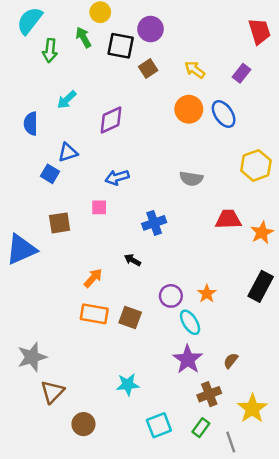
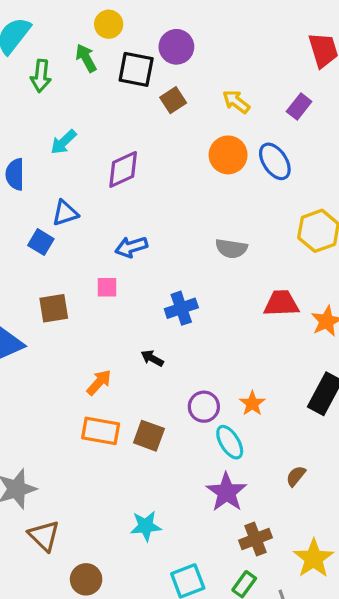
brown semicircle: (231, 361) -> (296, 476), moved
brown triangle: (52, 392) -> (44, 536), turned -30

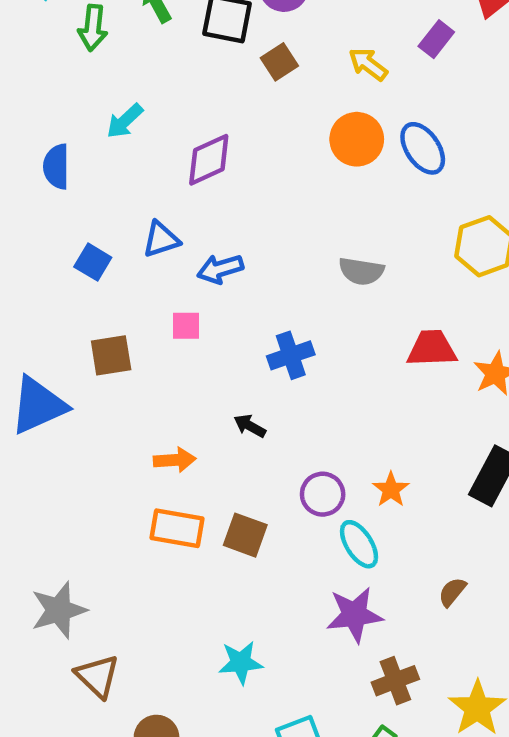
purple rectangle: (299, 107) -> (436, 39), moved
blue triangle: (65, 213) -> (161, 239), moved
orange arrow: (99, 382) -> (175, 460), turned 44
purple star: (226, 492) -> (354, 615), turned 30

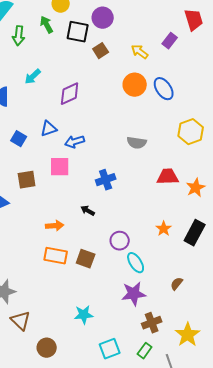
pink square: (186, 326) -> (60, 167), size x1.5
orange star: (391, 490) -> (164, 229), moved

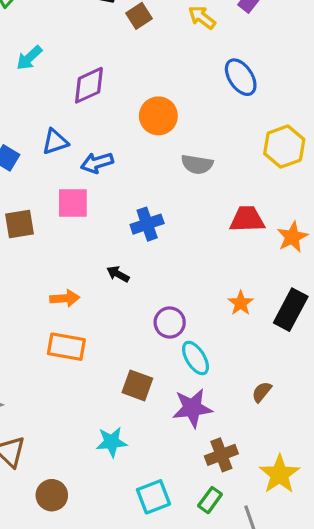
orange circle: (135, 85) -> (158, 116), moved
brown square: (86, 259) -> (137, 385), moved

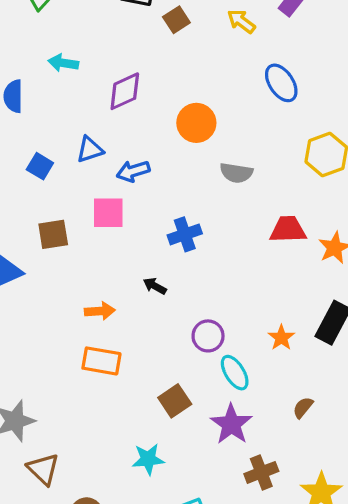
cyan arrow: (29, 58) -> (63, 63), turned 52
orange star: (241, 303) -> (281, 338), moved
brown square: (137, 385) -> (175, 401), turned 36
purple star: (192, 408) -> (231, 424), turned -30

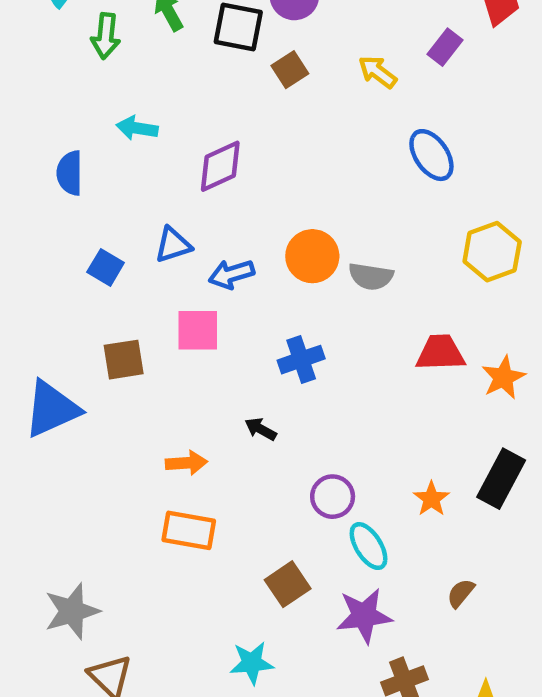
orange circle: (196, 123) -> (312, 256), moved
purple star: (231, 424) -> (364, 616), turned 30

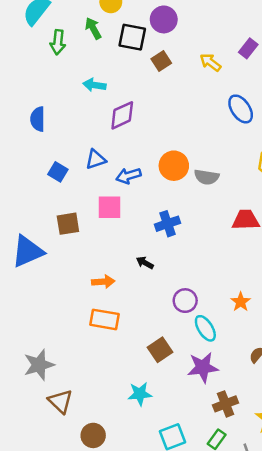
cyan arrow: (137, 128) -> (94, 85), moved

